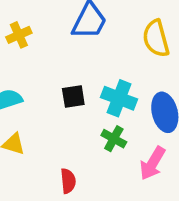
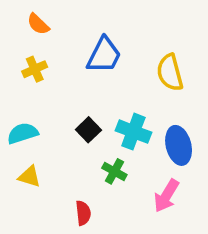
black square: (73, 96) -> (88, 130), turned -35
green cross: (114, 139) -> (114, 171), moved

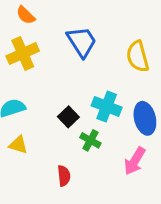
blue trapezoid: (104, 55) -> (82, 42), turned -60
yellow cross: (35, 69) -> (23, 53), size x1.5
black square: (88, 130) -> (68, 117), moved

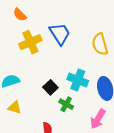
yellow cross: (23, 53) -> (30, 42), moved

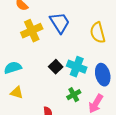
black square: (50, 87) -> (56, 67), moved
green cross: (66, 104) -> (74, 95), moved, turned 32

